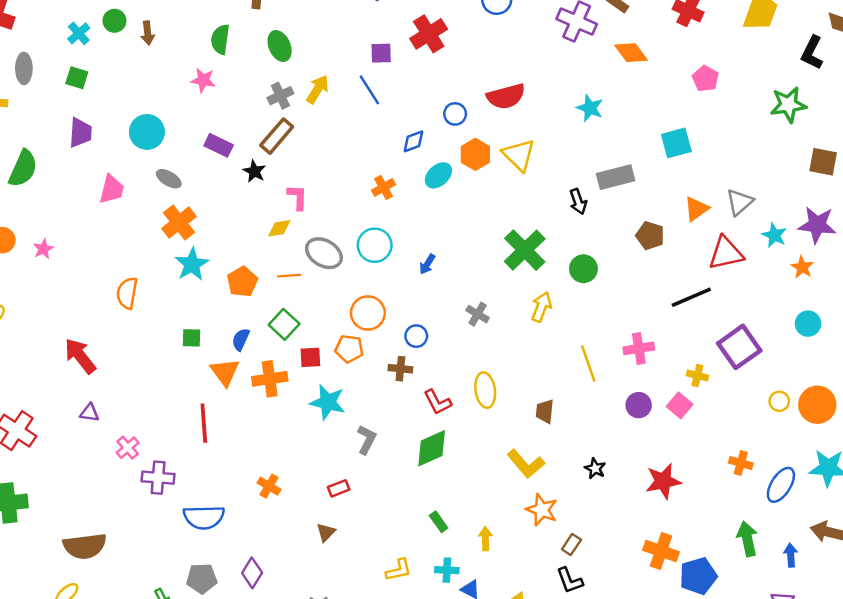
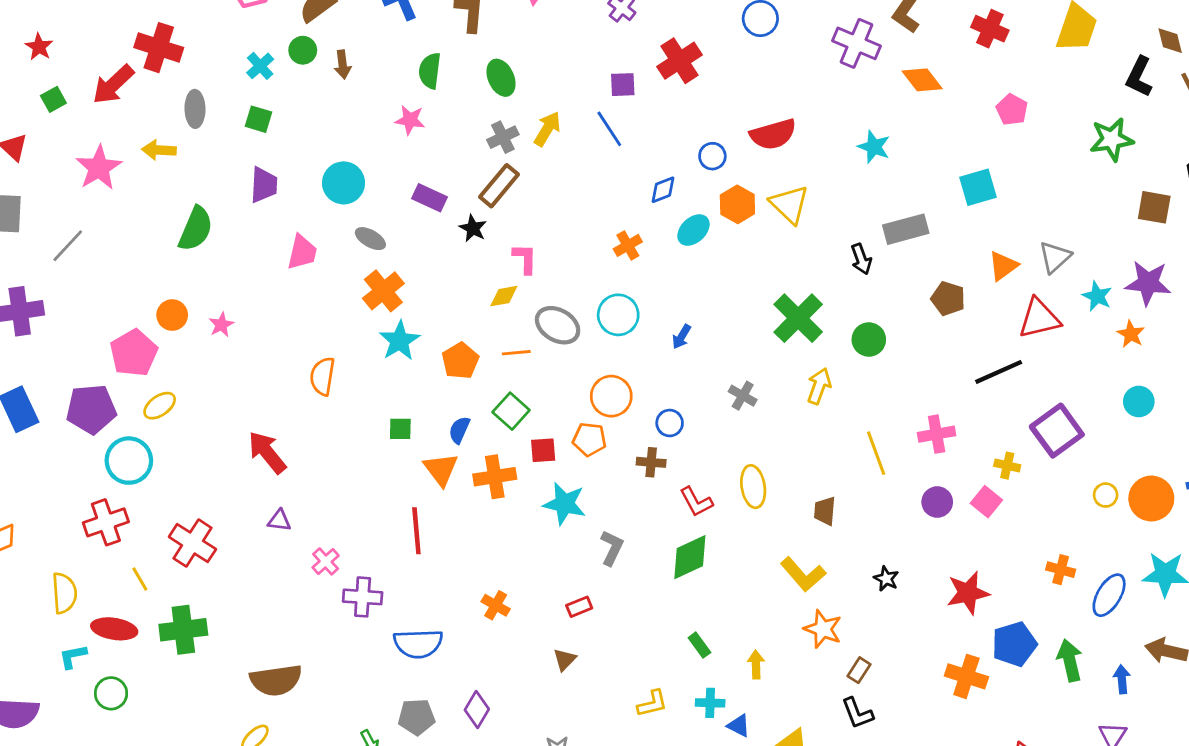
blue pentagon: (698, 576) -> (1014, 644), moved

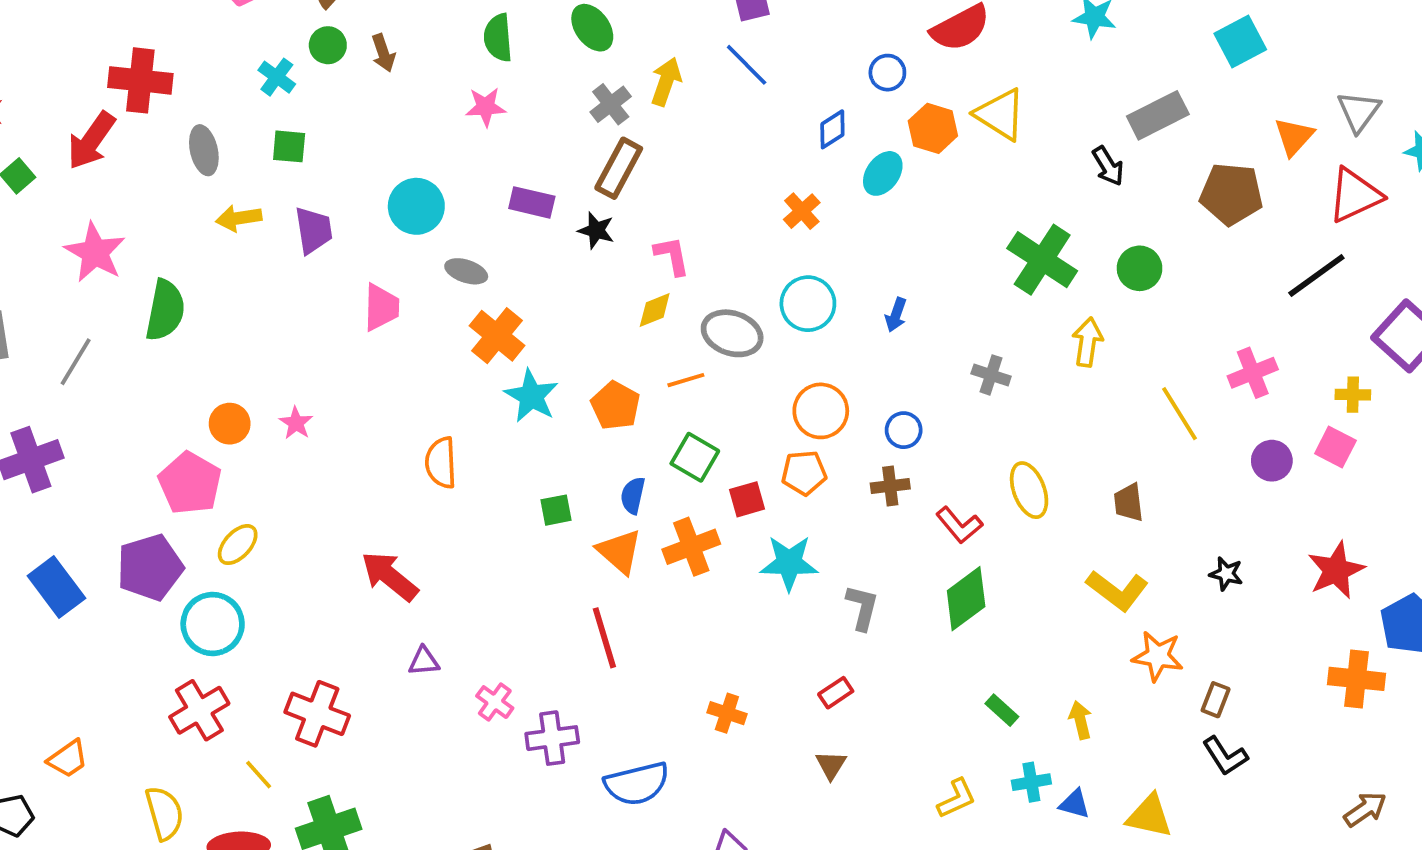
yellow arrow: (159, 150) -> (239, 218), moved
green semicircle: (196, 229) -> (165, 310), moved
brown pentagon: (948, 299) -> (1231, 194), size x1.4

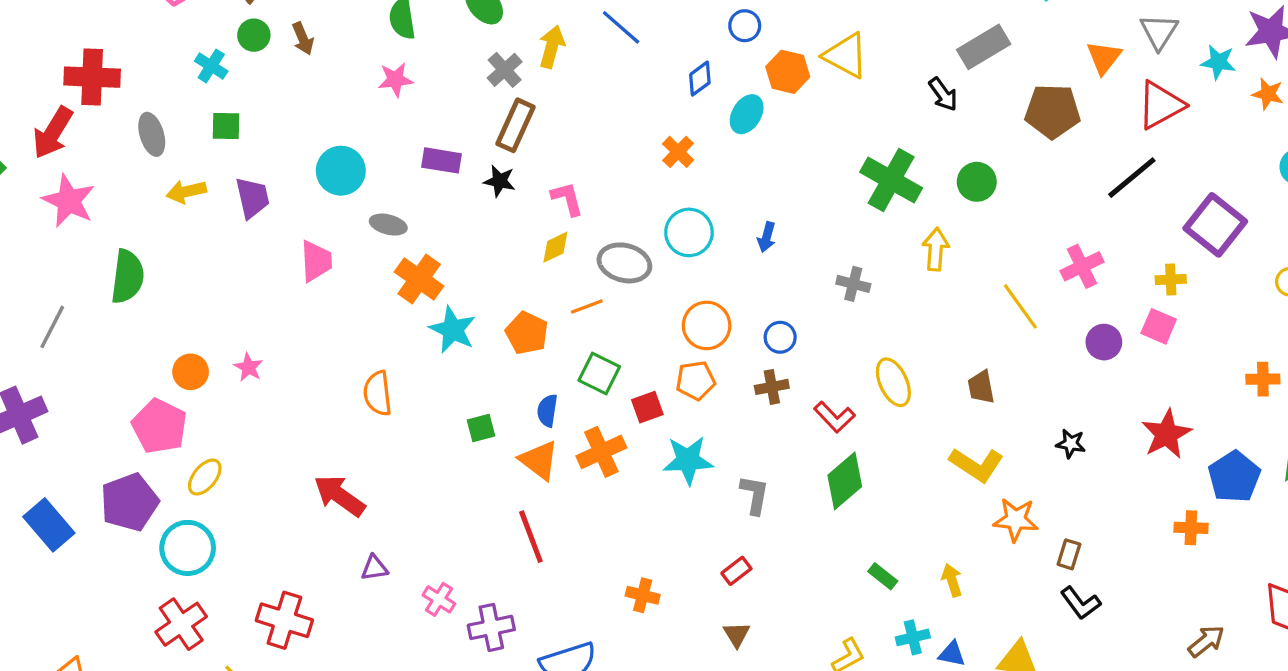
pink star: (95, 252) -> (69, 201), moved
orange cross: (1357, 679) -> (1191, 528), size x0.7

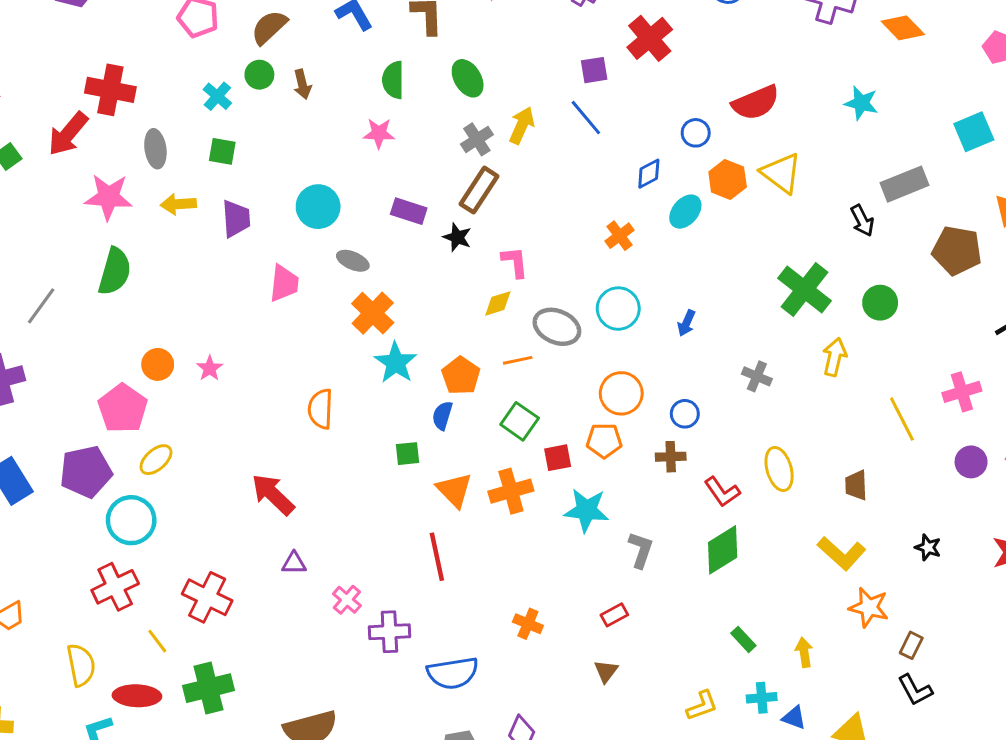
pink star: (69, 201) -> (109, 197), moved, turned -30
blue semicircle: (547, 411) -> (442, 416), moved

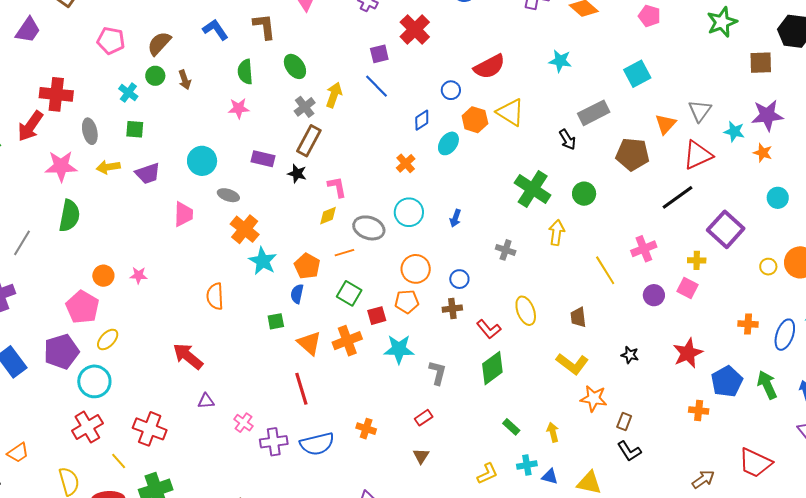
purple trapezoid: (236, 219) -> (148, 173), turned 80
pink star: (210, 368) -> (138, 275), turned -30
blue semicircle: (453, 673) -> (317, 444), moved

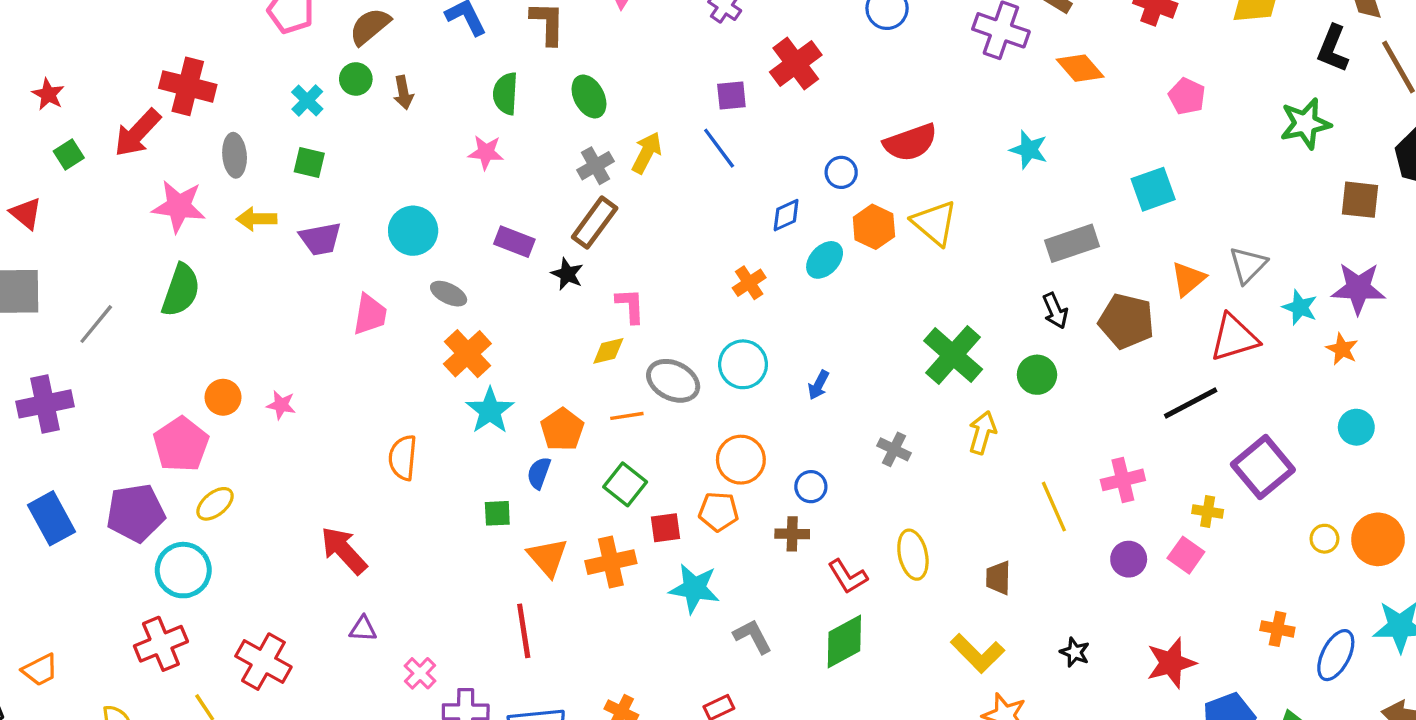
black arrow: (567, 140) -> (1055, 311), moved
gray L-shape: (438, 373) -> (753, 636), turned -50

